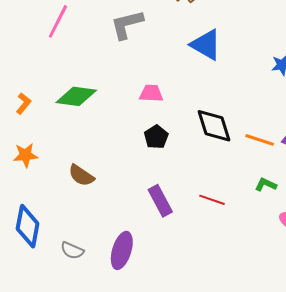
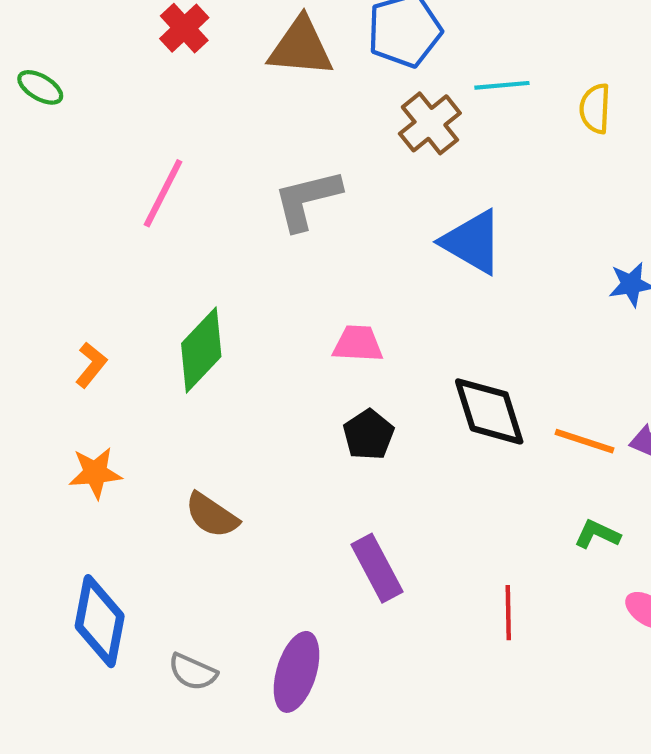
green diamond: (76, 96) -> (201, 350), turned -54
red line: (212, 200) -> (508, 613), moved, turned 70

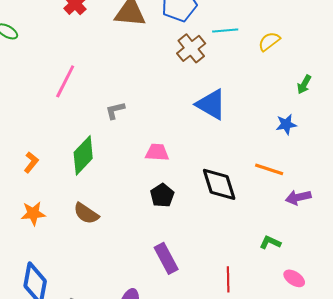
yellow semicircle: (595, 109) -> (269, 41), turned 50
gray L-shape: (307, 200) -> (115, 110), moved, size x0.6
orange line: (585, 441) -> (269, 169), moved
brown semicircle: (212, 515) -> (86, 213), moved

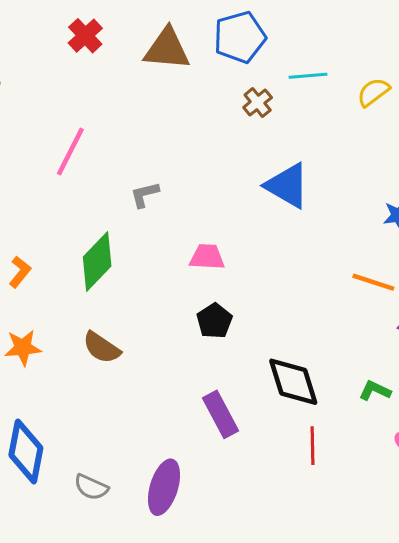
brown cross: (191, 48) -> (258, 102), size x0.7
black diamond: (219, 184) -> (293, 382), moved

